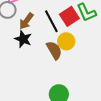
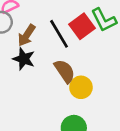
yellow circle: (66, 41) -> (81, 87), moved

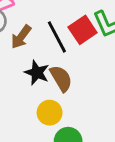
black star: (24, 59) -> (37, 73), moved
yellow circle: (81, 87) -> (50, 113), moved

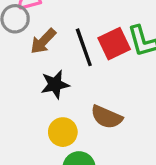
black star: (37, 73) -> (55, 84), turned 30
brown semicircle: (61, 78) -> (107, 117), moved, turned 136

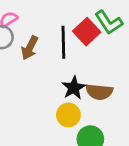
black line: (84, 47) -> (63, 42), turned 36
black star: (55, 84) -> (74, 88), moved

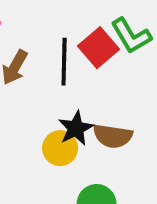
yellow circle: (68, 115) -> (60, 148), moved

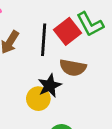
brown semicircle: (113, 136) -> (73, 68), moved

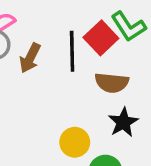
black star: (50, 86) -> (123, 122), moved
yellow circle: (38, 99) -> (75, 142), moved

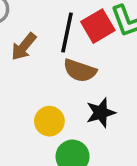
brown arrow: (30, 58) -> (24, 47), moved
brown semicircle: (112, 83) -> (80, 71), moved

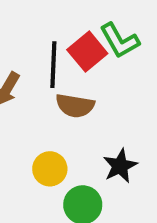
black star: (101, 113) -> (120, 166), moved

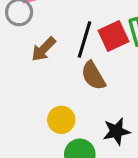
brown semicircle: (75, 106) -> (93, 76), turned 36

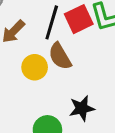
yellow circle: (61, 120) -> (35, 67), moved

